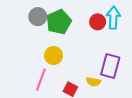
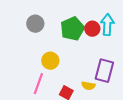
green pentagon: (59, 22) -> (72, 29), moved

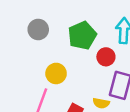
red circle: (92, 29) -> (106, 57), moved

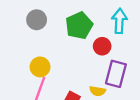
yellow circle: (56, 73) -> (40, 67), moved

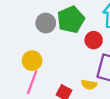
gray circle: (37, 20) -> (46, 23), moved

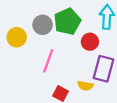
yellow circle: (32, 61) -> (17, 37), moved
pink line: (32, 82) -> (48, 61), moved

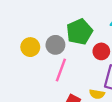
gray circle: (43, 25) -> (55, 45), moved

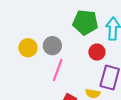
green pentagon: (79, 32) -> (85, 22), moved, turned 30

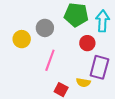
gray circle: (52, 46) -> (45, 28), moved

